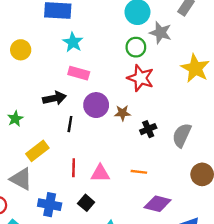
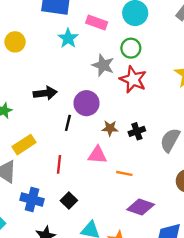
gray star: (160, 33) -> (103, 65), moved
pink rectangle: (79, 73) -> (97, 23), moved
brown star: (122, 113) -> (110, 128), moved
black line: (70, 124) -> (68, 123), moved
pink triangle: (100, 173) -> (97, 155), moved

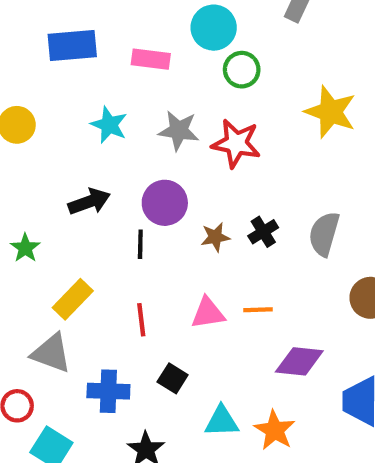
cyan star: (68, 38) -> (109, 125), moved
green circle: (131, 48) -> (242, 70), moved
pink triangle: (97, 155) -> (208, 313), moved

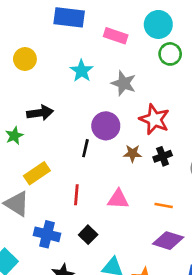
red star: (236, 143) -> (154, 119), moved
black arrow: (89, 202) -> (40, 113), moved
orange line: (258, 310) -> (164, 205), moved

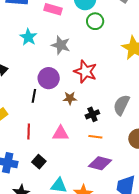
black cross: (163, 156) -> (92, 114), moved

